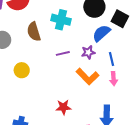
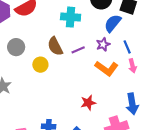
brown semicircle: (34, 32) -> (55, 46), moved
yellow circle: (22, 70) -> (40, 65), moved

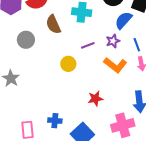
brown semicircle: (55, 46) -> (53, 24), moved
yellow circle: (40, 65) -> (68, 64), moved

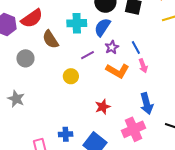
blue semicircle: (123, 20) -> (102, 27), moved

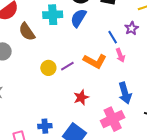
purple star: (112, 47) -> (132, 28), moved
purple line: (88, 55) -> (67, 66), moved

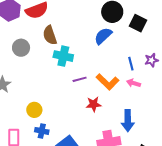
cyan cross: (53, 15) -> (63, 56), moved
pink arrow: (120, 55) -> (133, 83), turned 112
yellow circle: (48, 68) -> (34, 110), moved
red star: (81, 97) -> (94, 104), moved

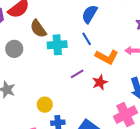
blue line: (131, 64) -> (87, 39), moved
purple line: (80, 79) -> (77, 74), moved

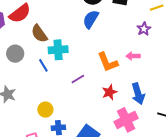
blue line: (87, 39) -> (43, 65), moved
orange L-shape: (107, 57) -> (108, 62), turned 40
red star: (100, 82) -> (109, 92), moved

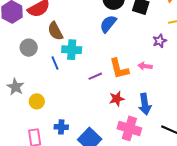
purple line: (78, 79) -> (95, 76), moved
yellow circle: (45, 110) -> (37, 101), moved
pink cross: (126, 120) -> (129, 128), turned 35

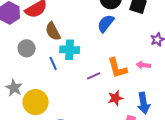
yellow circle: (37, 101) -> (36, 102), size x1.6

